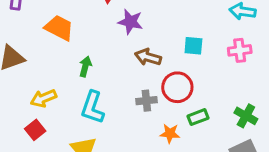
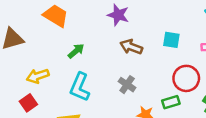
green arrow: (85, 66) -> (76, 51), turned 30
red circle: (177, 87) -> (186, 78), moved
gray cross: (146, 101) -> (127, 85), turned 36

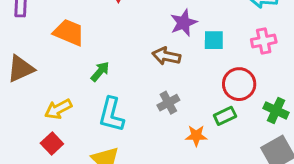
purple star: (118, 15) -> (184, 23), moved, turned -30
gray cross: (127, 85) -> (168, 103), turned 36

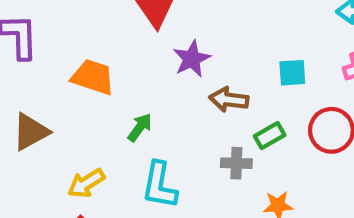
purple star: (184, 23) -> (192, 59), moved
gray cross: (168, 103) -> (236, 163), turned 35
green rectangle: (225, 116) -> (270, 136), moved

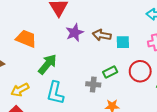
brown arrow: (229, 100) -> (102, 35), moved
green arrow: (140, 127) -> (47, 64), size x1.5

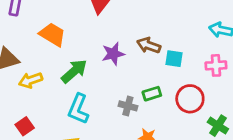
purple star: (75, 33) -> (113, 54), moved
yellow arrow: (20, 90) -> (31, 80), moved

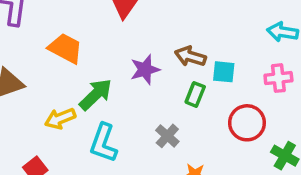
yellow arrow: (31, 80) -> (60, 118), moved
green rectangle: (152, 94) -> (195, 94), moved, turned -48
gray cross: (128, 106) -> (167, 136), turned 30

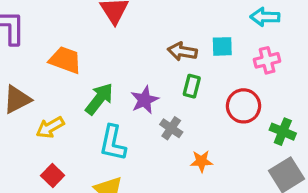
purple star: (145, 70) -> (145, 100), moved
cyan square: (224, 72) -> (222, 46), moved
yellow arrow: (60, 118) -> (50, 127), moved

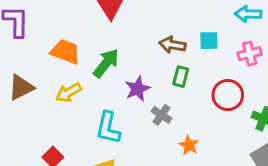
green arrow: (99, 99) -> (106, 63), moved
yellow arrow: (50, 127) -> (68, 93), moved
orange star: (201, 161) -> (189, 145), turned 30

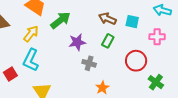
yellow arrow: (68, 93) -> (31, 34), turned 144
gray cross: (162, 115) -> (89, 63), turned -32
cyan L-shape: (108, 128) -> (31, 60), moved

